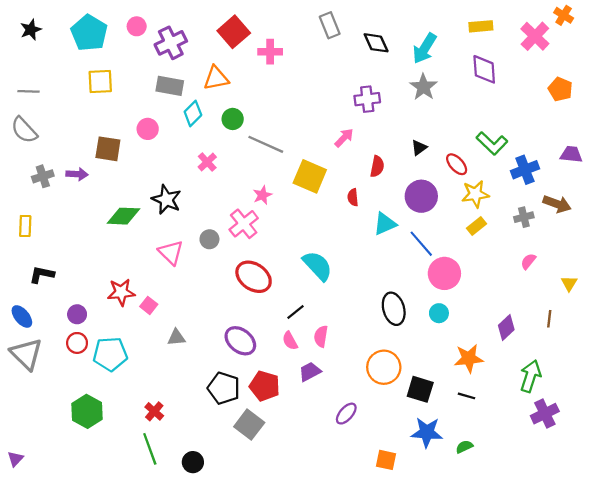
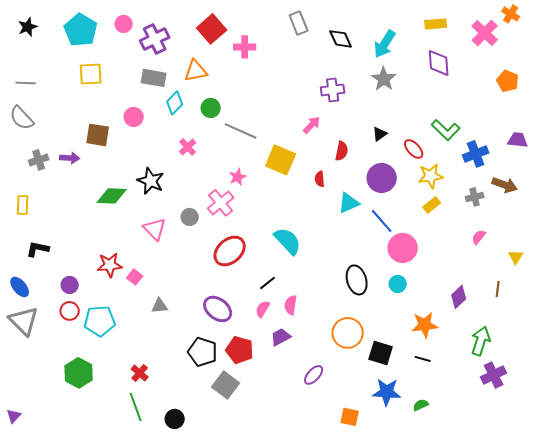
red ellipse: (254, 277) -> (230, 251), turned -76
pink semicircle: (290, 341) -> (263, 309), turned 60

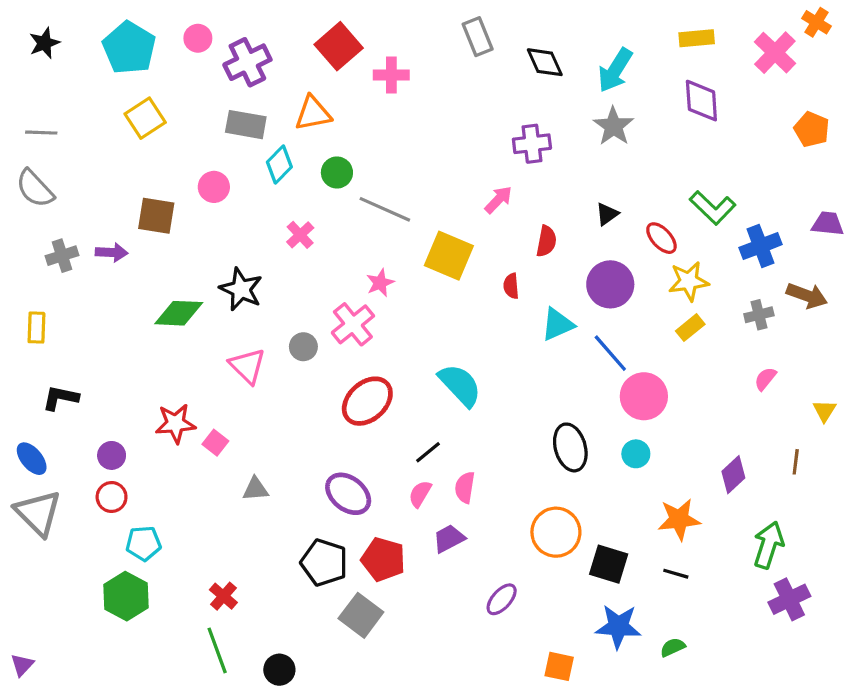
yellow square: (91, 74) -> (145, 118), turned -30
cyan pentagon: (100, 321) -> (144, 543), moved, size x0.7

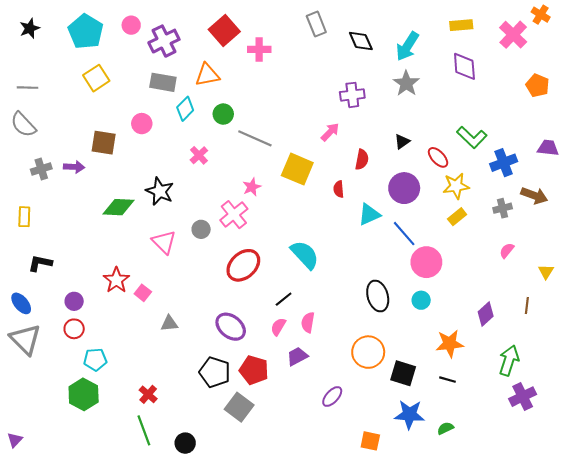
red star: (175, 423) -> (116, 280), turned -30

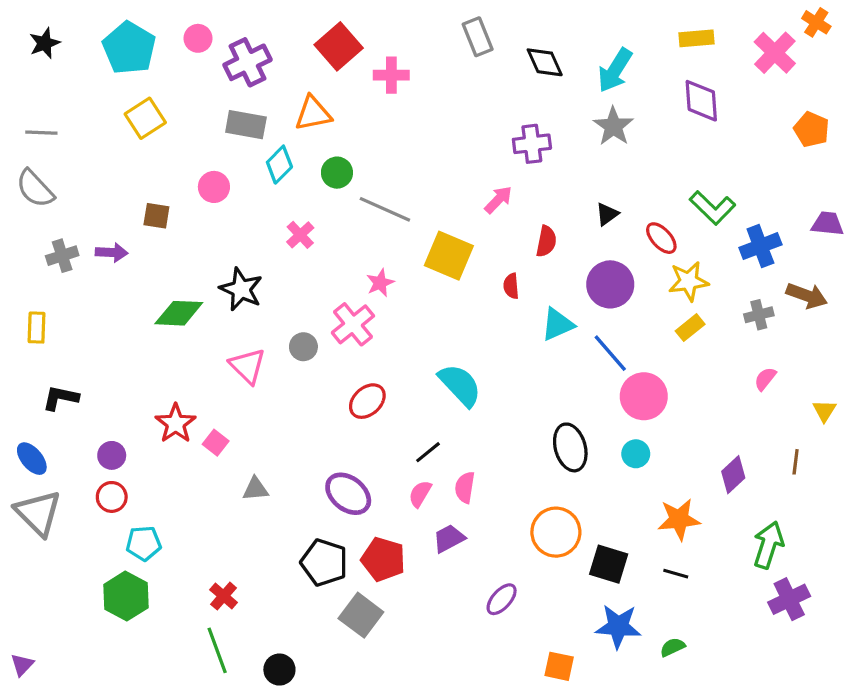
brown square: (104, 143) -> (156, 216), size x0.7
red ellipse: (243, 265) -> (367, 401), size x0.7

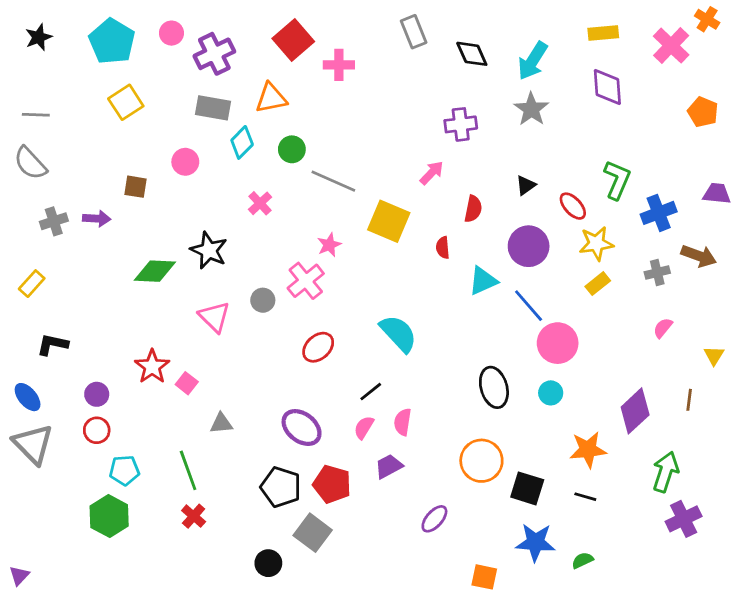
green L-shape: (712, 208) -> (617, 180), turned -111
yellow rectangle: (37, 328) -> (32, 284), turned 40
purple diamond: (733, 475) -> (635, 411), size x1.4
green line: (217, 650) -> (188, 470), moved
black circle: (279, 670) -> (268, 563), moved

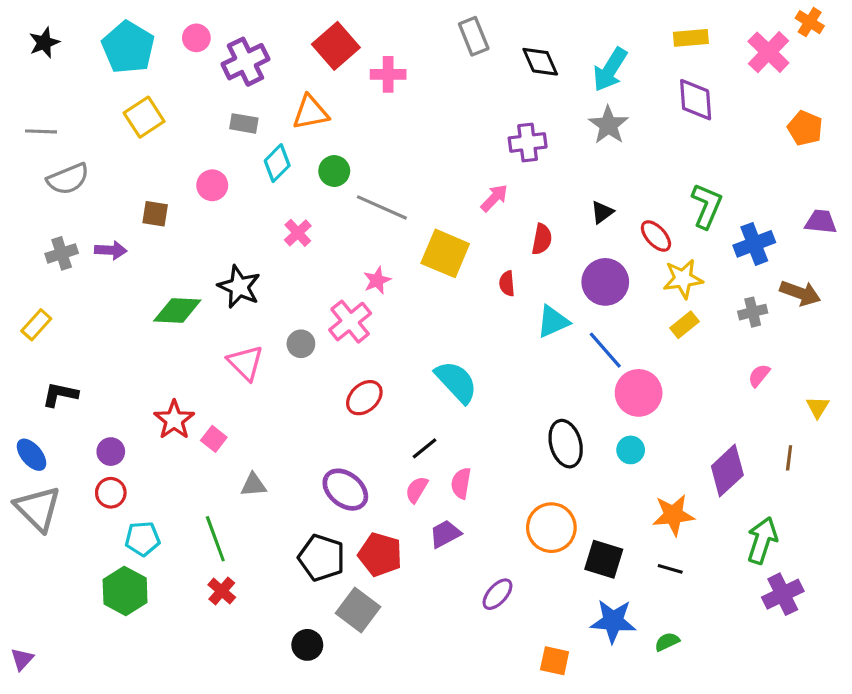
gray rectangle: (213, 108) -> (244, 123), size x0.7
gray semicircle: (30, 163) -> (68, 179), moved, turned -69

